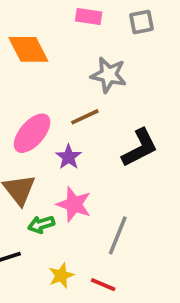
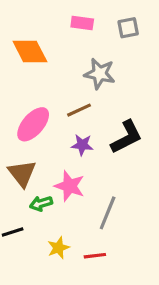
purple star: (69, 157) -> (82, 145), moved, turned -30
red line: (103, 285) -> (95, 256), turned -30

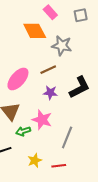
pink rectangle: (82, 23) -> (50, 12), turned 40
orange diamond: (30, 51) -> (35, 31), moved

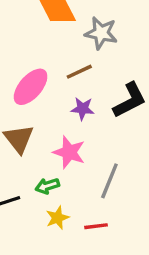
green arrow: (23, 131) -> (47, 186), moved

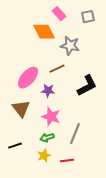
purple star: (83, 109) -> (48, 91), moved
green arrow: (47, 186) -> (47, 138), moved

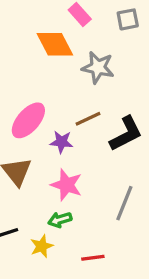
brown line: (57, 69) -> (88, 119), moved
gray line: (75, 134) -> (124, 203), moved
yellow star: (44, 156) -> (42, 246), moved

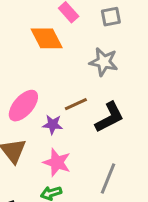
gray star: (98, 67) -> (104, 62), moved

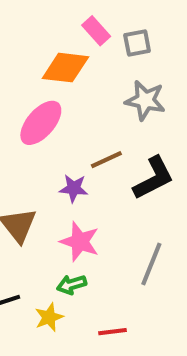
gray square: (111, 17) -> (137, 43), moved
orange diamond: (47, 38) -> (65, 68), turned -56
pink ellipse: (23, 106) -> (41, 123), moved

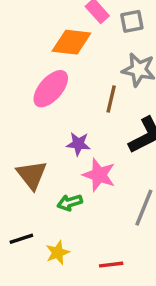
brown line: (106, 160) -> (111, 99), moved, turned -52
pink star: (80, 242) -> (99, 175), moved
green arrow: (72, 285) -> (70, 202), moved

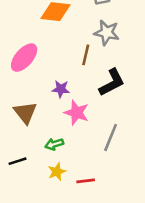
pink ellipse: (51, 89) -> (24, 58), moved
green arrow: (70, 202) -> (54, 144), moved
yellow star: (58, 252) -> (57, 172), moved

